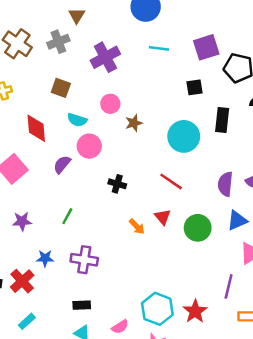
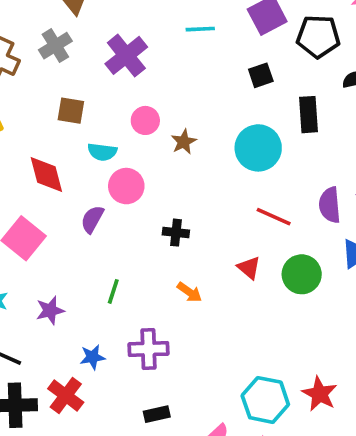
red line: (171, 181) -> (274, 217), moved
orange arrow: (137, 227) -> (189, 292), moved

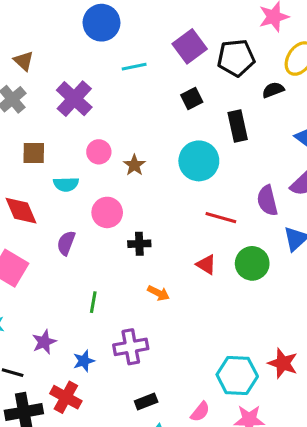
pink circle: (126, 186) -> (107, 212), moved
purple star: (50, 310) -> (44, 342), moved

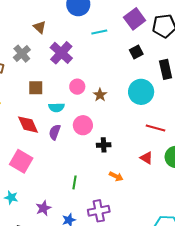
brown triangle: (24, 61) -> (40, 27), moved
purple semicircle: (66, 243) -> (55, 132), moved

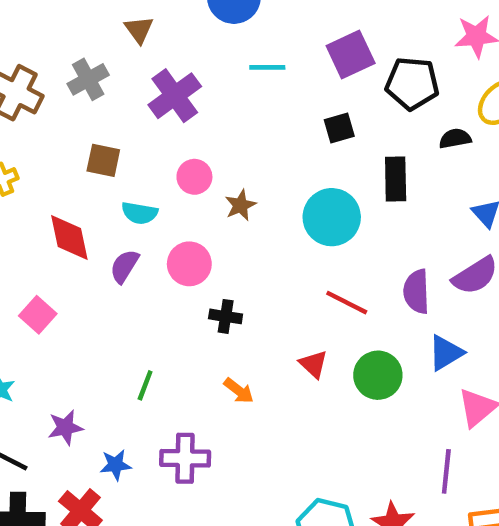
pink square: (21, 161) -> (38, 315), size x0.7

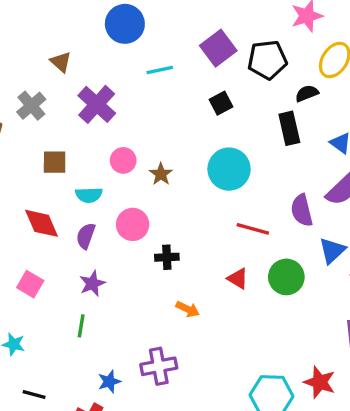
black rectangle: (396, 179) -> (289, 128), moved
green line: (145, 385) -> (81, 326), moved
purple star: (65, 427) -> (92, 284), moved

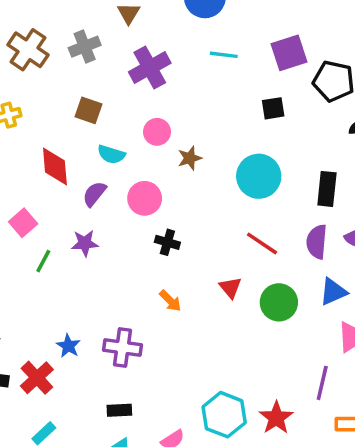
black rectangle: (289, 128) -> (327, 189), moved
green line: (81, 326) -> (43, 261), moved
blue star: (109, 382) -> (68, 346), turned 30

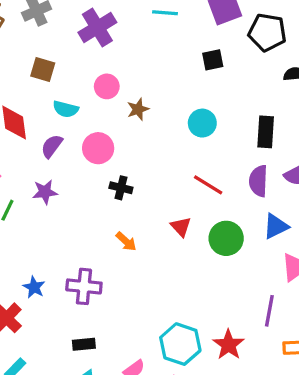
cyan circle: (259, 176) -> (202, 123), size x0.7

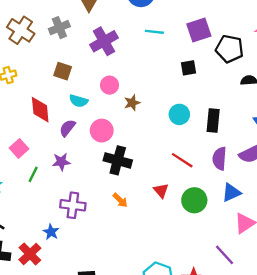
black rectangle: (266, 132) -> (213, 121), moved
black cross: (121, 188) -> (118, 160), size x1.6
purple cross: (84, 286) -> (73, 205), moved
purple line: (269, 311) -> (225, 255), turned -55

